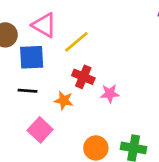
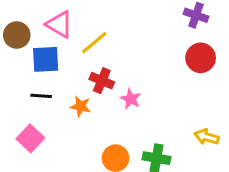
pink star: (110, 94) -> (131, 99), turned 30
pink square: (40, 130) -> (30, 138), moved

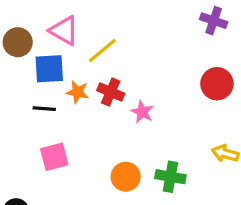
red circle: (201, 58) -> (217, 84), moved
orange star: (81, 106) -> (77, 92), moved
pink square: (30, 138) -> (54, 157), moved, turned 32

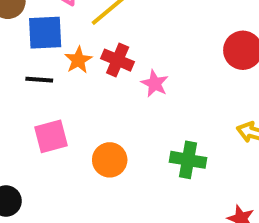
orange star: (77, 92) -> (78, 60), turned 30
orange circle: (126, 177) -> (110, 160), moved

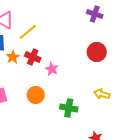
orange circle: (110, 160) -> (36, 95), moved

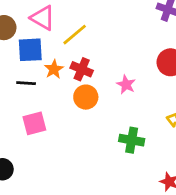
pink star: (52, 69) -> (126, 85), moved
orange circle: (36, 95) -> (86, 97), moved

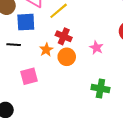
orange star: (54, 69) -> (46, 50), moved
black line: (26, 83) -> (14, 45), moved

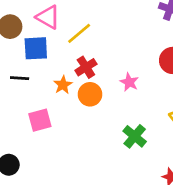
red cross: (64, 36) -> (86, 67), turned 35
green cross: (100, 88) -> (135, 136), turned 30

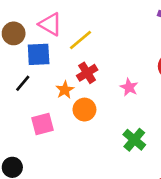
black line: (20, 78) -> (23, 83), turned -54
orange circle: (90, 94) -> (84, 110), moved

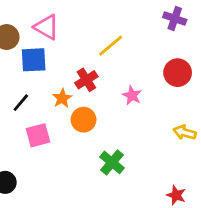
yellow line: (81, 40) -> (111, 46), moved
black line: (23, 83) -> (21, 103), moved
green cross: (134, 140) -> (112, 162), moved

